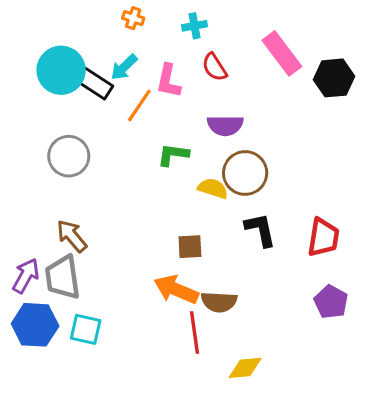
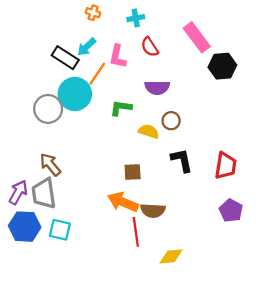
cyan circle: (61, 70) -> (75, 94), moved
black hexagon: (334, 78) -> (222, 66), moved
brown circle: (245, 173) -> (171, 121), size x0.6

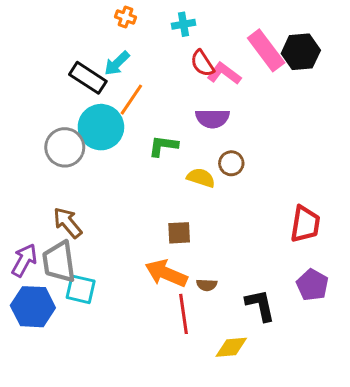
pink L-shape: (118, 57) -> (224, 74), moved, turned 115
black hexagon: (222, 66) -> (301, 52), moved
black L-shape: (182, 160) -> (260, 305), moved
brown semicircle: (153, 211) -> (207, 285), size x0.6
cyan square: (60, 230) -> (81, 289), moved

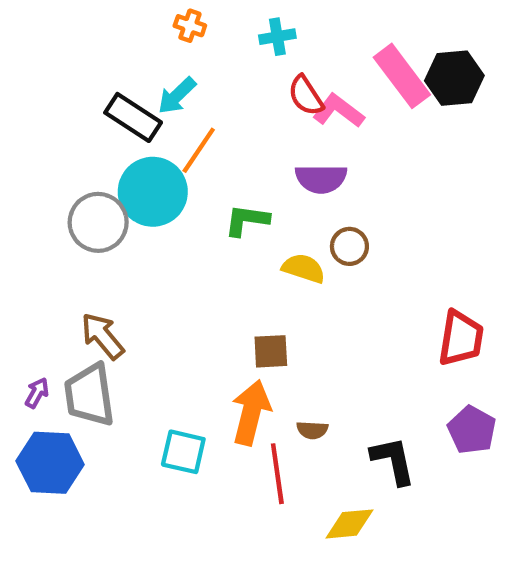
purple arrow: (24, 260) -> (37, 393), size x0.6
orange arrow: (166, 273) -> (251, 413), turned 81
cyan square: (81, 289) -> (183, 452), moved

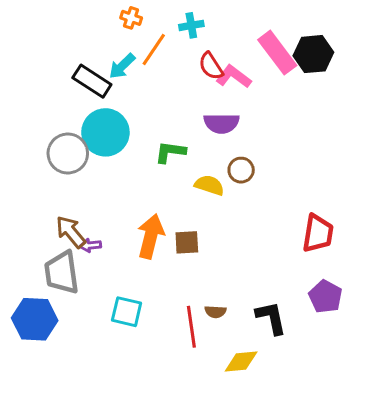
orange line: (199, 150) -> (154, 50), moved
purple arrow: (37, 393) -> (90, 245), moved, turned -125
orange arrow: (251, 413) -> (151, 236), moved
brown semicircle: (312, 430) -> (215, 312), moved

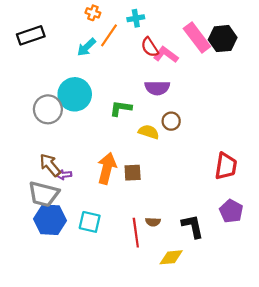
black rectangle: (92, 81) -> (31, 35), moved, turned -52
gray trapezoid: (62, 273) -> (44, 194), turned -68
blue hexagon: (35, 319) -> (50, 220), moved

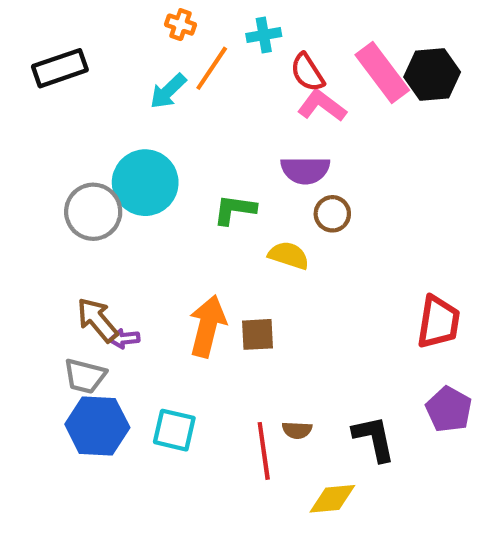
red semicircle: (150, 47) -> (307, 72), moved
brown circle: (171, 121) -> (332, 214), moved
gray trapezoid: (44, 194) -> (85, 376), size x0.7

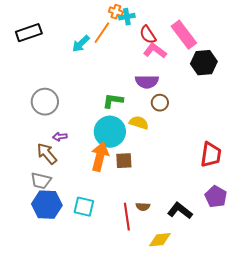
orange cross: (181, 25) -> (116, 12), moved
black hexagon: (432, 74) -> (204, 63), moved
cyan circle: (145, 183) -> (110, 132), moved
purple arrow: (124, 339) -> (60, 137), moved
black L-shape: (374, 438) -> (180, 211), turned -40

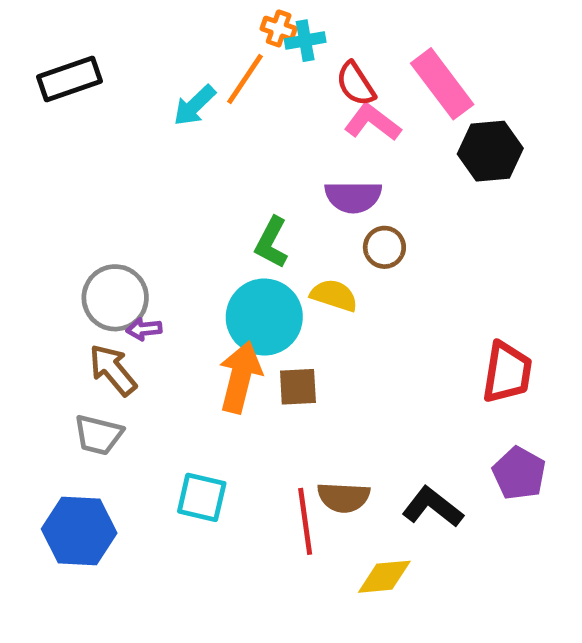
green L-shape: (113, 101) -> (271, 242), turned -70
gray circle: (45, 102) -> (115, 298), moved
blue hexagon: (47, 205) -> (79, 531), moved
brown semicircle: (143, 207) -> (344, 497), size x1.5

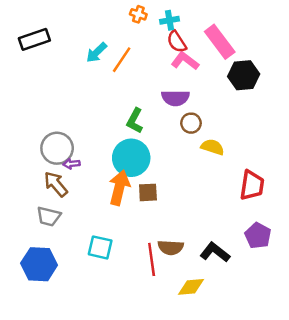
cyan cross: (305, 41) -> (169, 20), moved
orange line: (245, 79) -> (122, 60), moved
yellow semicircle: (334, 295) -> (213, 147), moved

